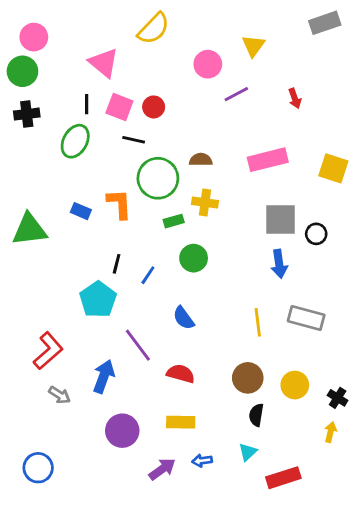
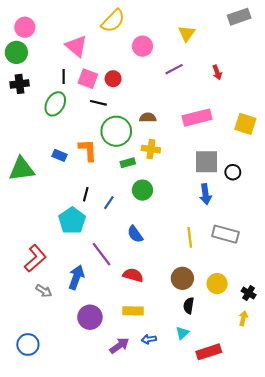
pink circle: (208, 64) -> (142, 46), moved

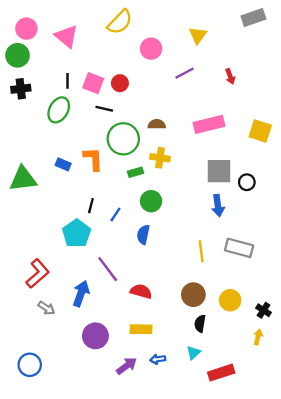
pink triangle: (76, 46) -> (66, 36), moved
blue semicircle: (135, 234) -> (143, 235), moved, turned 48

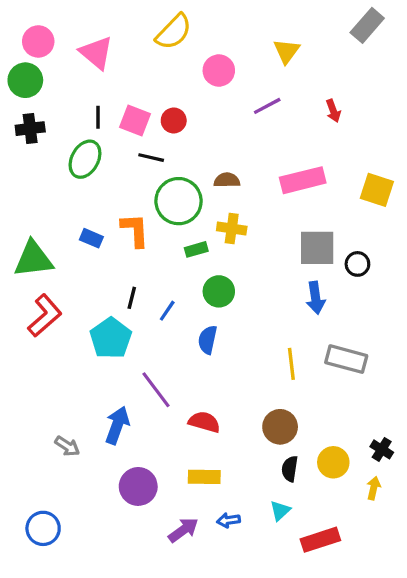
gray rectangle: (253, 17) -> (367, 25), turned -30
red L-shape: (38, 274) -> (45, 316), moved
yellow circle: (230, 300) -> (333, 462), moved

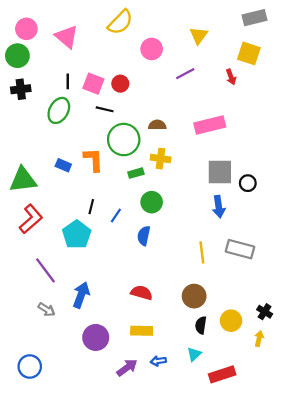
gray rectangle: (367, 25) -> (254, 18), turned 35
yellow square: (377, 190) -> (249, 53), moved
purple line: (156, 390) -> (45, 270), moved

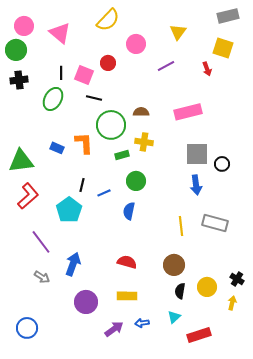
red circle: (120, 84) -> (108, 63), moved
blue line: (116, 216) -> (104, 193), turned 32

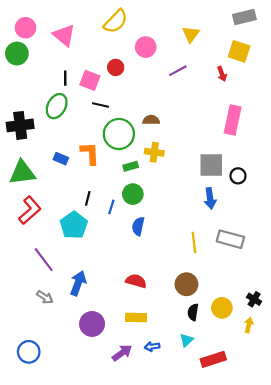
black cross: (19, 80) -> (20, 125), moved, size x1.4
pink rectangle: (188, 112) -> (233, 120), moved, turned -64
green circle: (136, 181) -> (133, 194), moved
blue line: (104, 193) -> (111, 207), turned -48

